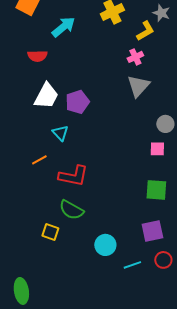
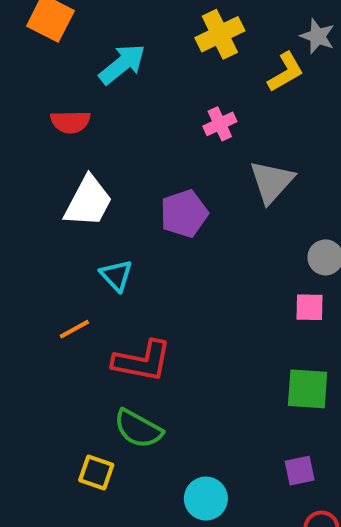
pink cross: (135, 57) -> (220, 124), moved
purple pentagon: (77, 102) -> (184, 214), moved
purple square: (152, 231) -> (300, 471), size x0.7

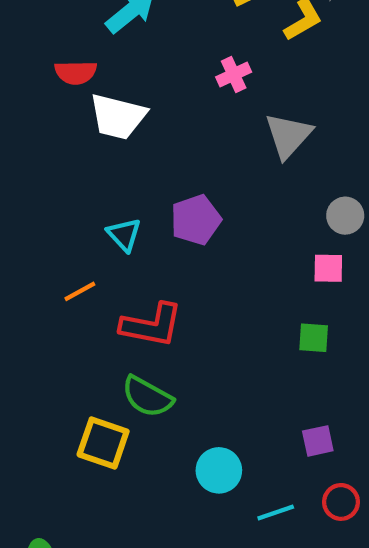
white trapezoid: (88, 202) -> (118, 117), moved, turned 76
purple pentagon: (184, 214) -> (196, 220), moved
green square: (308, 389) -> (314, 338), moved, size x0.7
yellow square: (96, 473) -> (103, 443), size x1.4

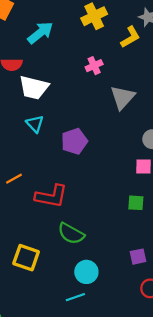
cyan triangle: (124, 235) -> (35, 124), moved
green semicircle: (147, 397) -> (71, 234), moved
cyan line: (276, 512) -> (75, 297), moved

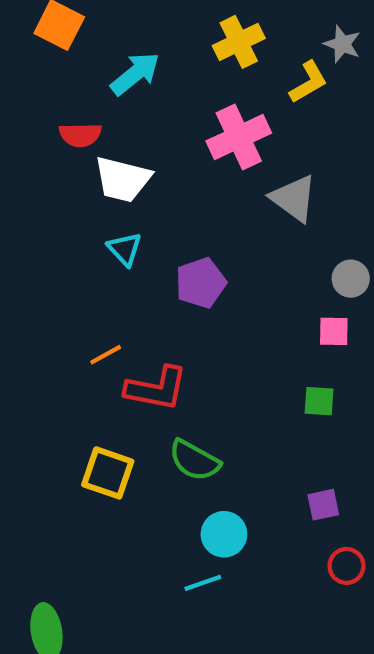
pink cross: (94, 66) -> (239, 137), size x1.8
gray triangle: (123, 97) -> (294, 198), turned -36
orange line: (14, 179) -> (106, 355), moved
yellow square: (26, 258) -> (108, 473), moved

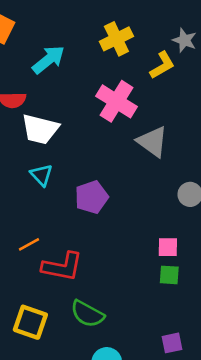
pink cross: (239, 137) -> (116, 101), turned -33
pink square: (334, 331) -> (168, 247), moved

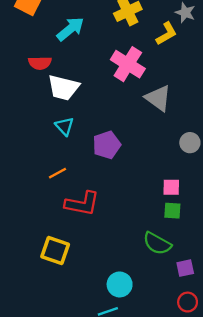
orange line: (29, 244) -> (57, 173), moved
green semicircle: (87, 314) -> (157, 243), moved
purple square: (172, 343) -> (185, 268), moved

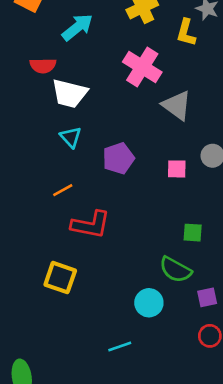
yellow L-shape: (166, 34) -> (186, 33), turned 135
pink square: (171, 187) -> (177, 169), moved
cyan circle: (120, 284) -> (149, 303), moved

